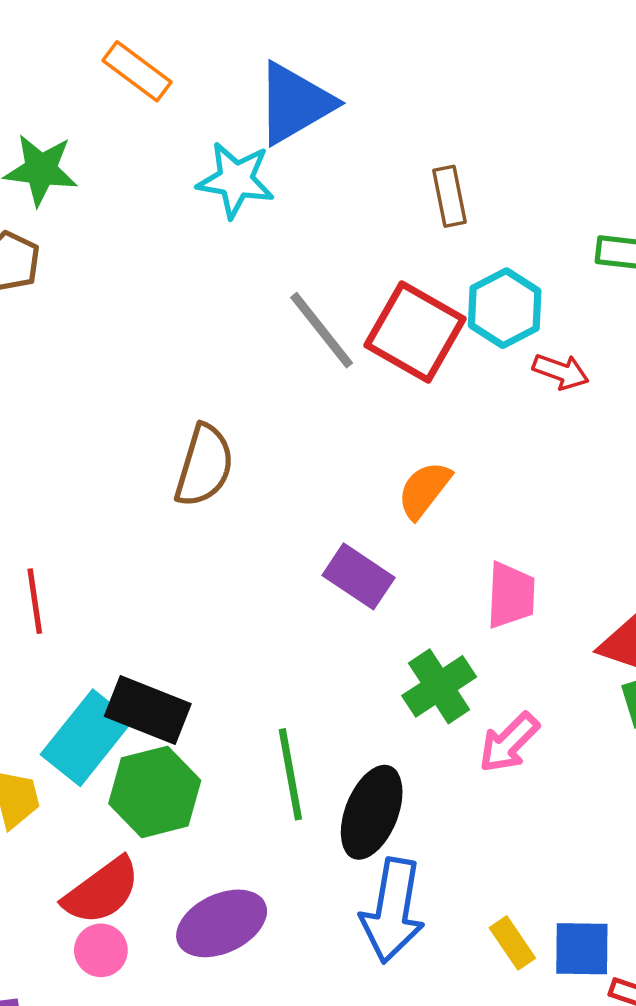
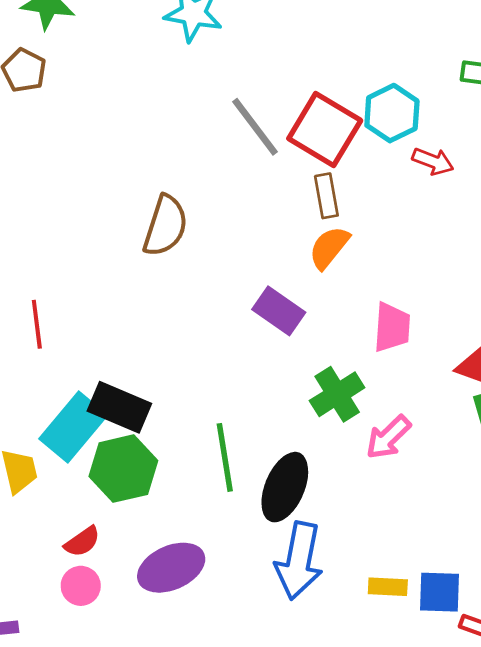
brown rectangle: (450, 196) -> (326, 196), moved
red semicircle: (102, 891) -> (82, 542), size x0.6
yellow rectangle: (512, 943) -> (388, 587), turned -54

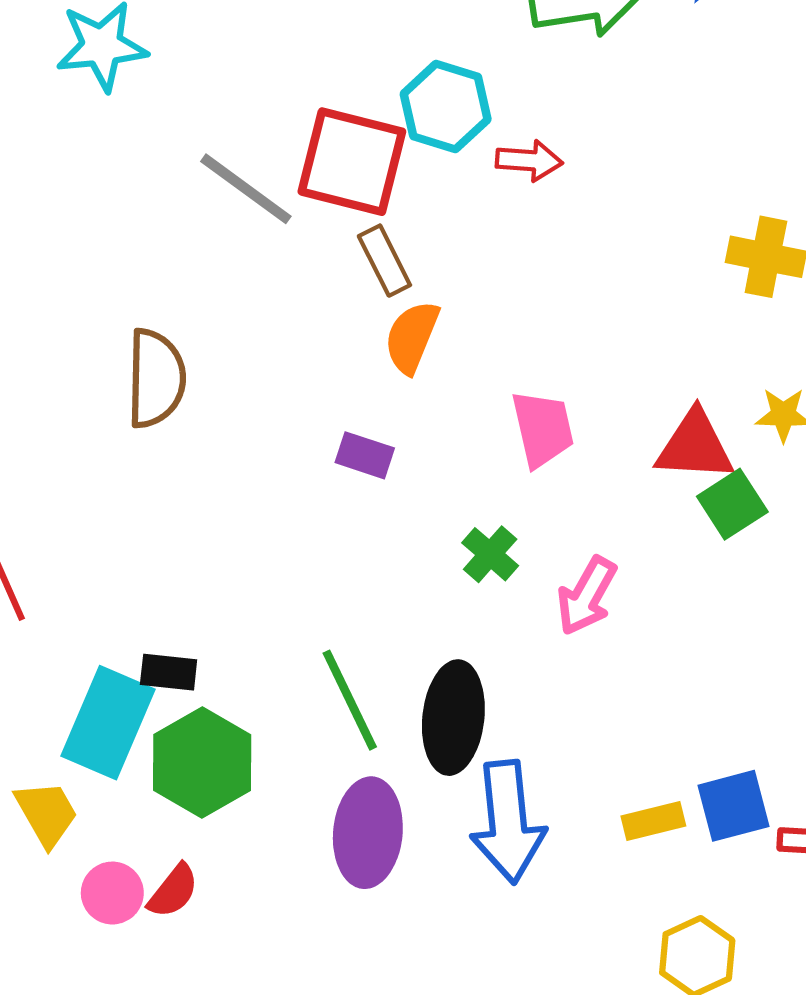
purple rectangle: (279, 311) -> (365, 455), size x0.7
green cross: (337, 394) -> (490, 554), size x0.7
black rectangle: (119, 407) -> (169, 672), size x0.6
purple ellipse: (171, 568) -> (368, 833), moved, turned -44
pink circle: (81, 586) -> (112, 893), moved

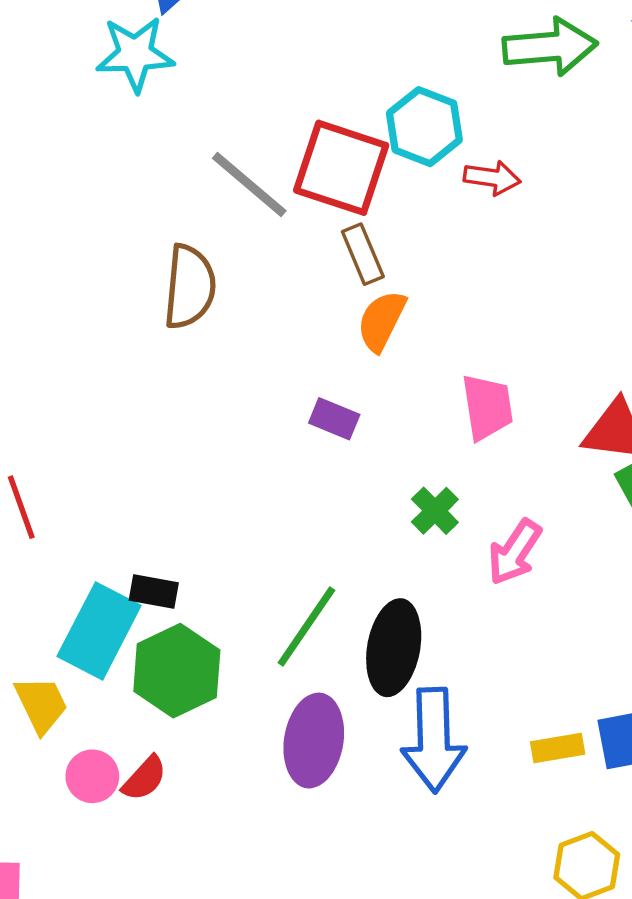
brown semicircle: (156, 378) -> (190, 287), moved
green line: (350, 700) -> (306, 626), turned 56

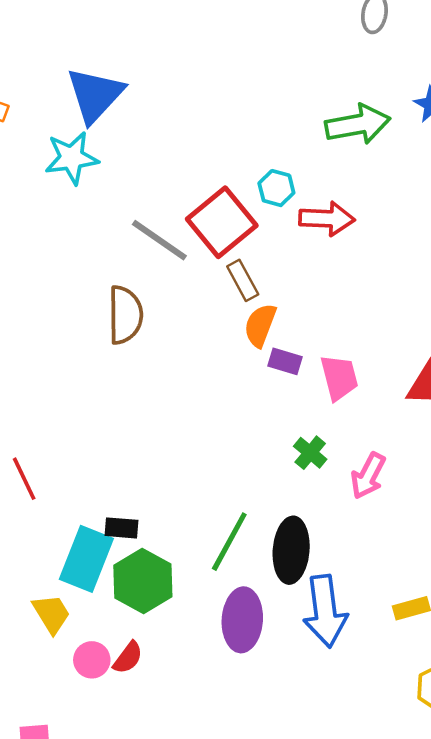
cyan hexagon: (424, 127) -> (276, 188), size x0.7
red square: (341, 168) -> (222, 222), turned 38
red arrow: (492, 178) -> (327, 219), size x1.4
purple rectangle: (334, 419) -> (285, 361), moved

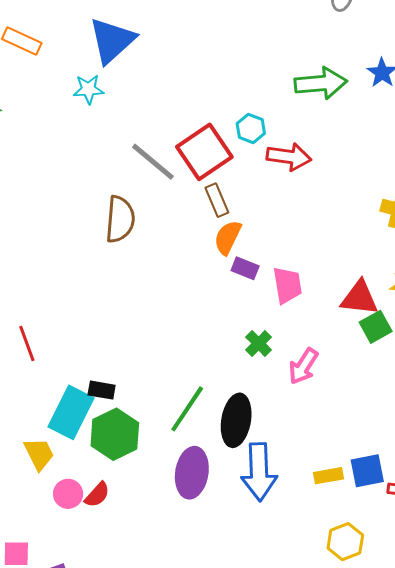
cyan star: (72, 158) -> (88, 89), size x0.7

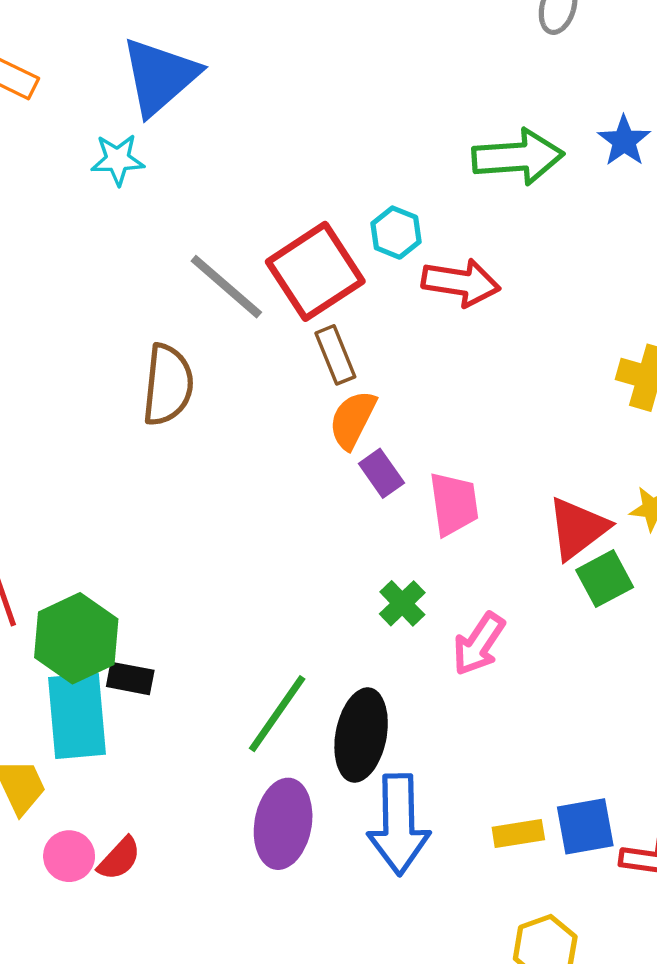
purple rectangle: (245, 268) -> (381, 473), turned 32
red triangle: (359, 298) -> (578, 528), turned -45
cyan rectangle: (71, 412) -> (77, 716), turned -33
green hexagon: (115, 434) -> (76, 638), moved

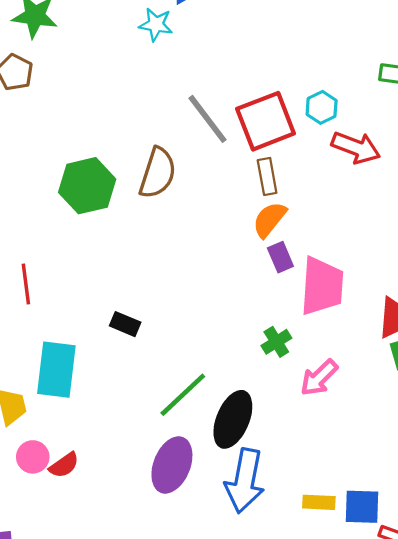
pink trapezoid: (454, 504) -> (322, 286), size x1.4
green hexagon: (76, 638) -> (87, 186), moved
black rectangle: (130, 678) -> (125, 324), moved

